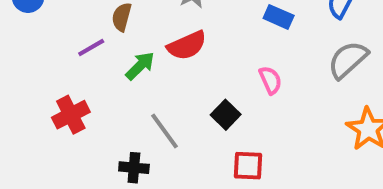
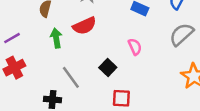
purple line: (91, 47) -> (12, 38), moved
green arrow: (140, 66) -> (56, 38), turned -54

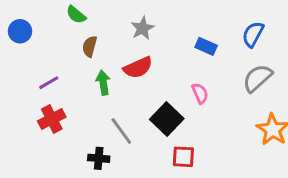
black square: (108, 68) -> (167, 119), size x1.5

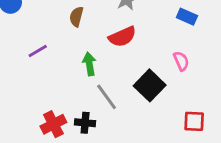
green arrow: (103, 83) -> (89, 64), moved
red cross: (52, 119) -> (53, 124), moved
red square: (183, 157) -> (194, 121), moved

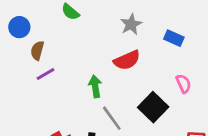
brown semicircle: (76, 17) -> (37, 51), moved
blue rectangle: (187, 17) -> (174, 38), moved

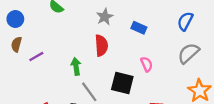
brown semicircle: (37, 51) -> (16, 44), moved
red semicircle: (127, 60) -> (101, 45), turned -70
black square: (153, 107) -> (122, 83), turned -30

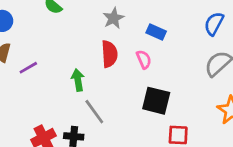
pink semicircle: (147, 64) -> (144, 59), moved
black square: (122, 83) -> (156, 101), moved

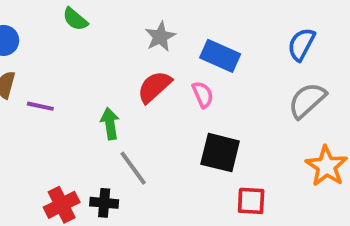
blue rectangle: (156, 32) -> (220, 56), size x1.4
red semicircle: (109, 54) -> (154, 87), turned -128
purple line: (28, 68) -> (40, 106), turned 42

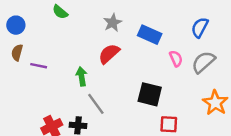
pink semicircle: (203, 95) -> (176, 59), moved

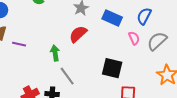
blue semicircle: (200, 27) -> (144, 16), moved

